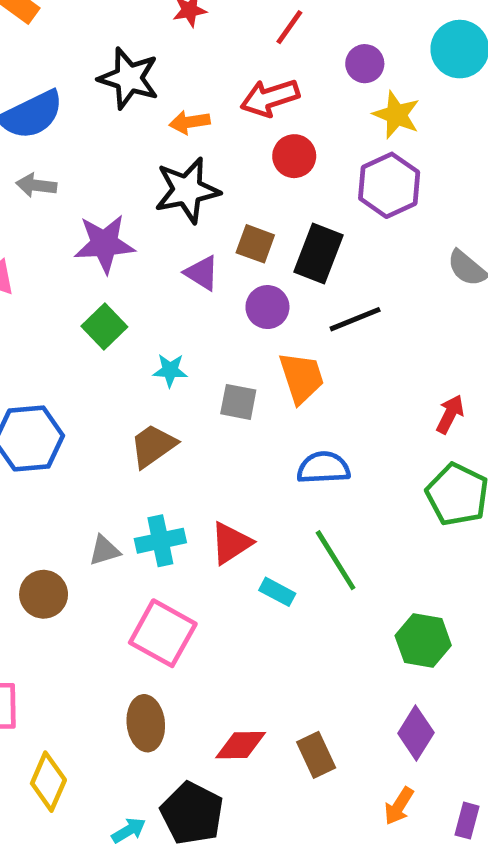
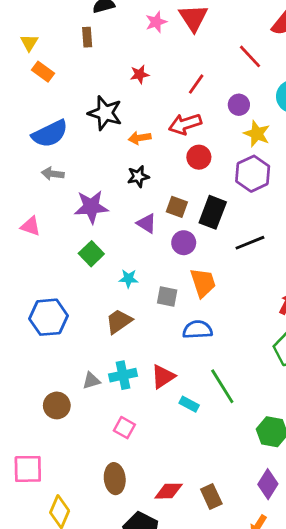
black star: (187, 190) -> (138, 176), size x0.6
black line: (355, 319) -> (250, 243), moved
blue semicircle: (323, 468) -> (197, 330), moved
pink square: (163, 633) -> (124, 428), size x0.6

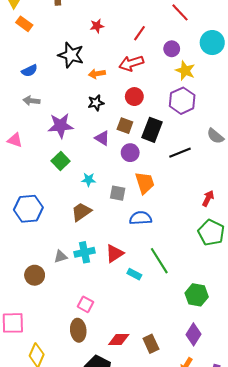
blue semicircle: (50, 134) -> (29, 71), size x0.6
red circle: (199, 157) -> (134, 97), moved
pink square: (124, 428) -> (86, 304), moved

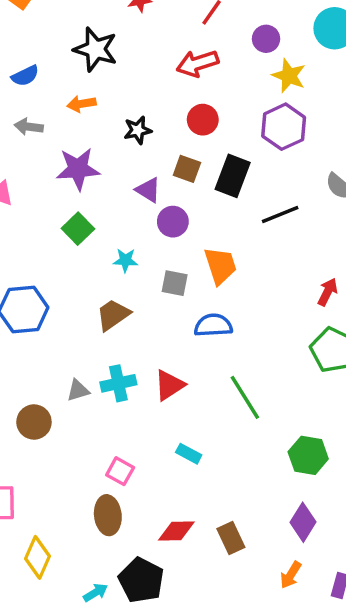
orange arrow: (97, 74) -> (81, 104), moved
purple circle: (130, 153) -> (173, 222), moved
cyan rectangle: (134, 274) -> (189, 454), moved

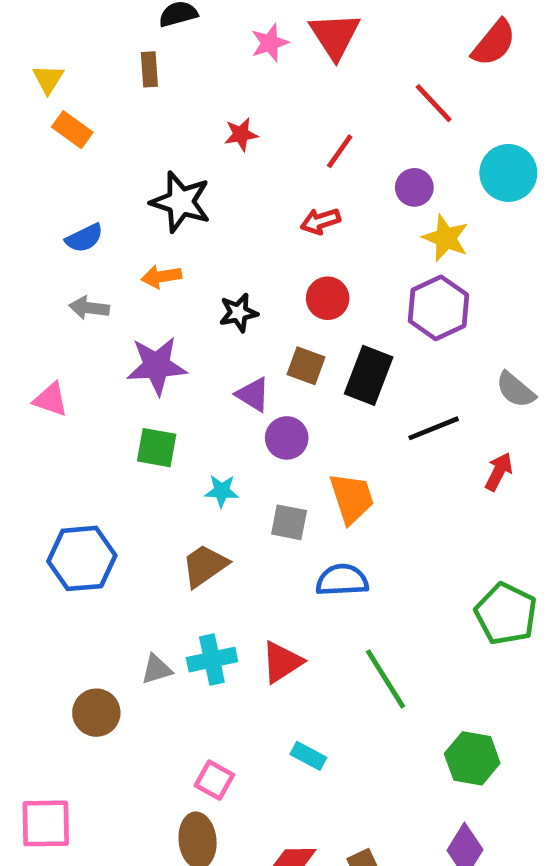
red arrow: (197, 63) -> (320, 221), size x0.7
green square: (78, 229) -> (157, 448), turned -36
red arrow: (328, 292) -> (499, 472), moved

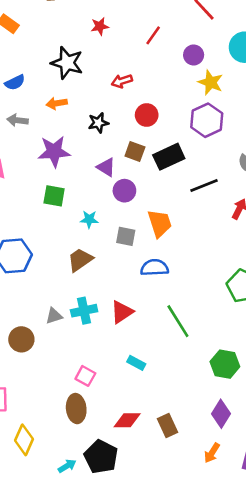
red arrow: (320, 221) -> (122, 81), moved
black rectangle: (369, 375) -> (169, 157), turned 44

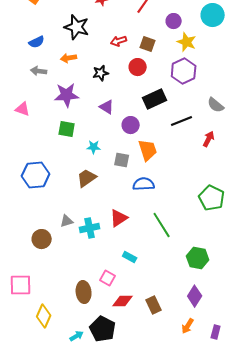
brown square: (135, 152) -> (148, 44), moved
purple circle: (124, 191) -> (131, 125), moved
cyan cross: (84, 311) -> (90, 228), moved
pink square: (85, 376) -> (108, 278), moved

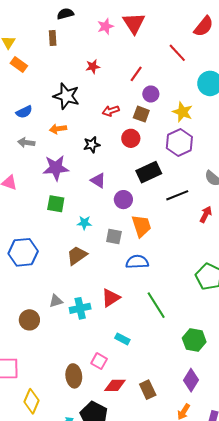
purple circle: (174, 21) -> (151, 94), moved

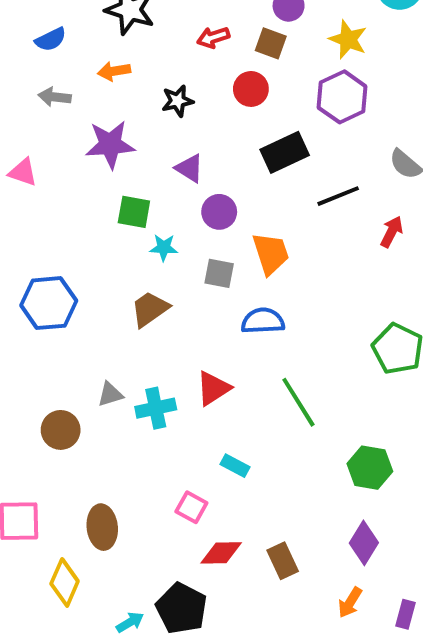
purple circle: (123, 200) -> (219, 212), moved
green square: (56, 204) -> (134, 212), moved
brown ellipse: (74, 376) -> (102, 527), moved

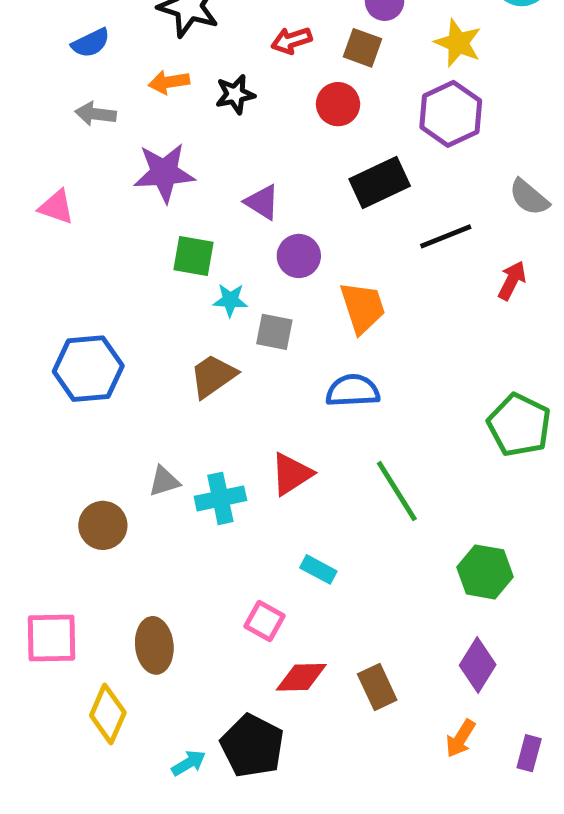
black star: (178, 101) -> (235, 94), moved
gray square: (219, 273) -> (274, 332), moved

